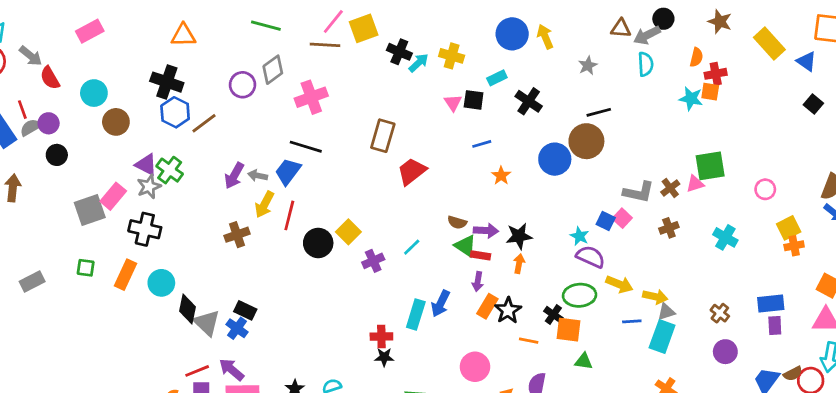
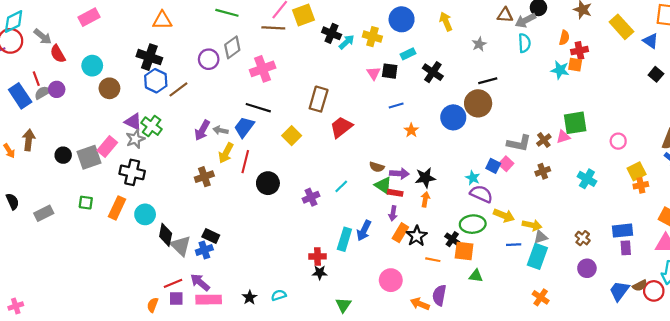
blue circle: (512, 34) -> (402, 19), moved
black circle: (57, 155) -> (63, 155), moved
yellow square: (348, 232) -> (292, 136), moved
blue cross: (237, 328) -> (204, 250), turned 35

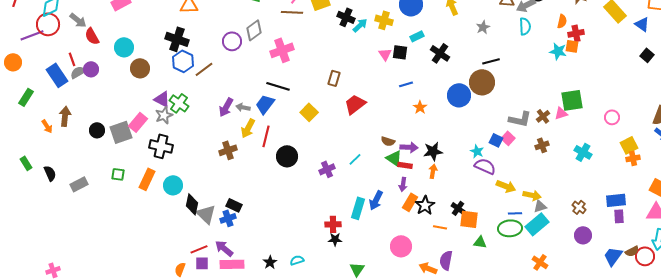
brown rectangle: (319, 99) -> (334, 78), size x0.7
green ellipse: (473, 224) -> (510, 228), moved
cyan rectangle: (537, 256) -> (537, 224), turned 30

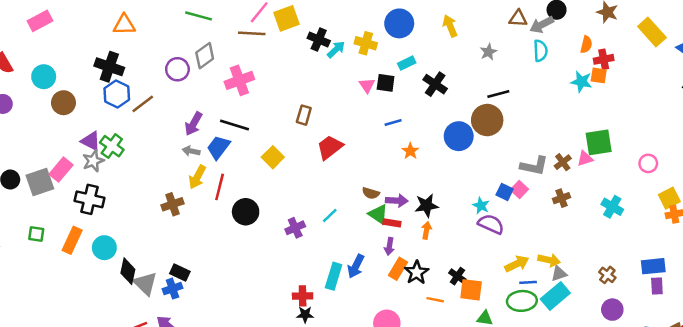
purple arrow: (226, 107) -> (194, 124), moved
yellow arrow: (506, 186) -> (517, 264), moved, turned -48

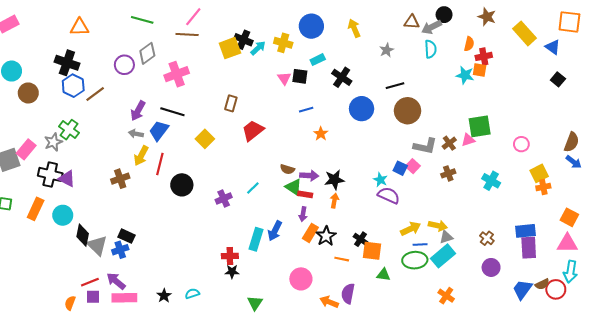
yellow square: (286, 18) -> (230, 48), moved
brown circle: (487, 120) -> (407, 111), moved
blue circle: (459, 136) -> (362, 109), moved
purple triangle: (91, 141) -> (67, 179), moved
purple rectangle: (657, 286) -> (529, 248), size x1.5

